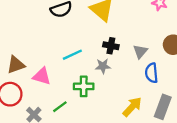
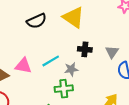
gray star: (103, 66) -> (71, 69), moved
pink triangle: (42, 76) -> (23, 66), moved

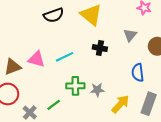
gray triangle: (112, 52) -> (130, 35), moved
gray star: (71, 69) -> (97, 90), moved

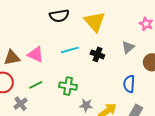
cyan line: (65, 57) -> (70, 50), moved
gray star: (97, 90) -> (86, 105), moved
green line: (54, 105) -> (36, 85), moved

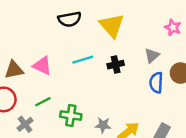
black cross: (97, 54) -> (116, 65), turned -32
blue semicircle: (129, 84) -> (156, 83), moved
green cross: (68, 86) -> (71, 116), moved

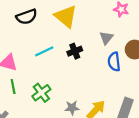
green line: (43, 102) -> (13, 86), moved, turned -64
green cross: (71, 116) -> (41, 93), moved, turned -36

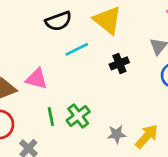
cyan line: (44, 51) -> (77, 49), moved
green line: (13, 86) -> (51, 117), moved

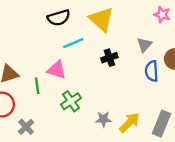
pink triangle: (37, 79) -> (57, 70), moved
green line: (51, 117) -> (37, 86), moved

